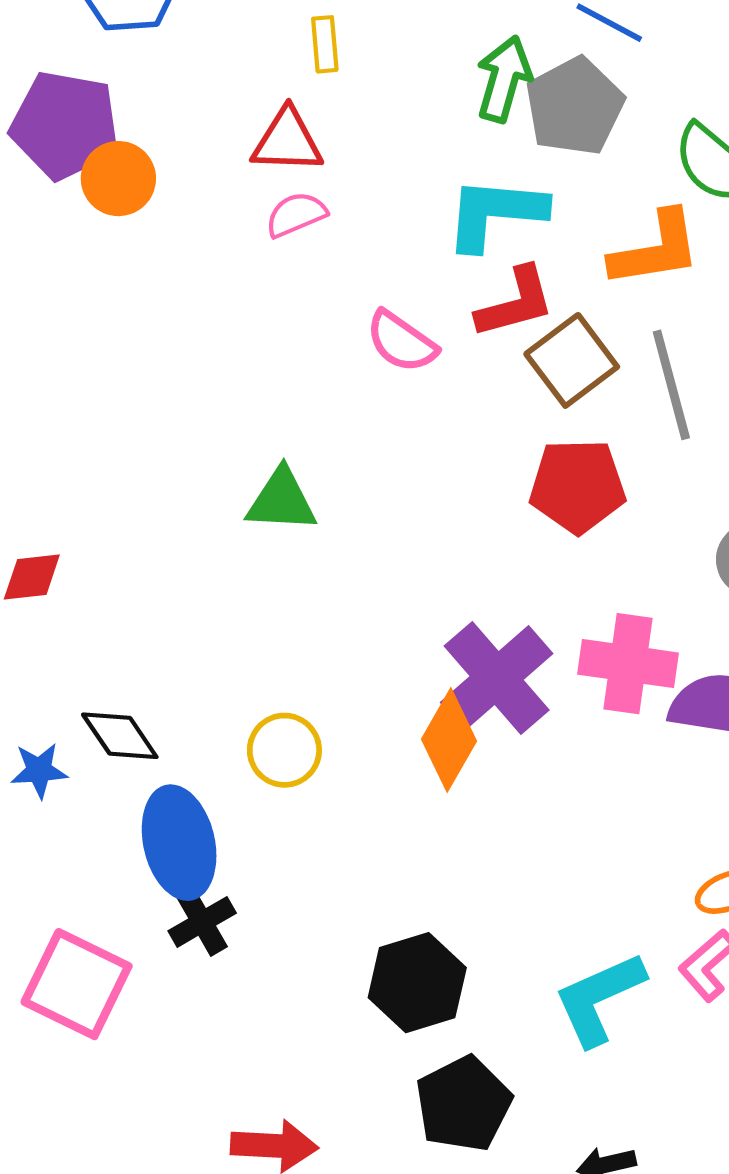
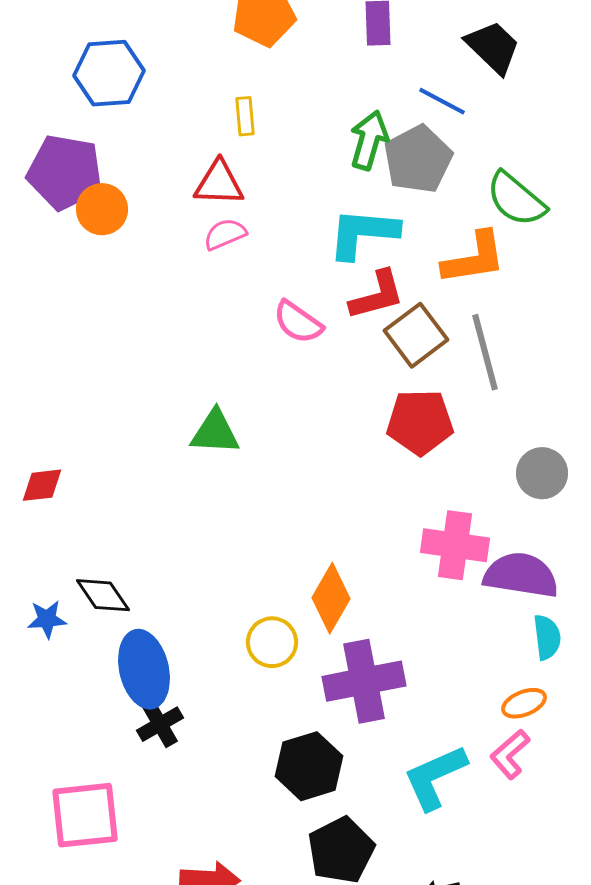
purple cross: (497, 678) -> (364, 681), moved, turned 30
yellow circle: (284, 750) -> (272, 642), moved
pink square: (77, 984) -> (85, 815), moved, turned -32

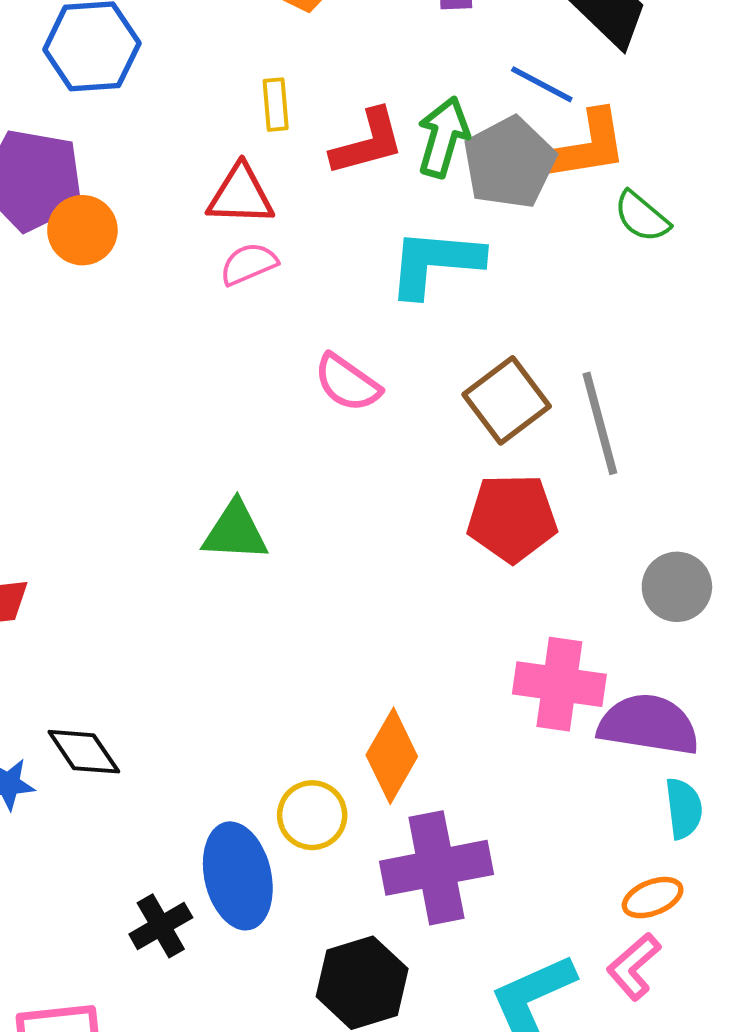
green semicircle: (516, 199) -> (642, 217), size x0.7
orange L-shape: (474, 258) -> (585, 146), moved
red L-shape: (377, 295) -> (368, 142), moved
blue ellipse: (144, 669) -> (238, 876), moved

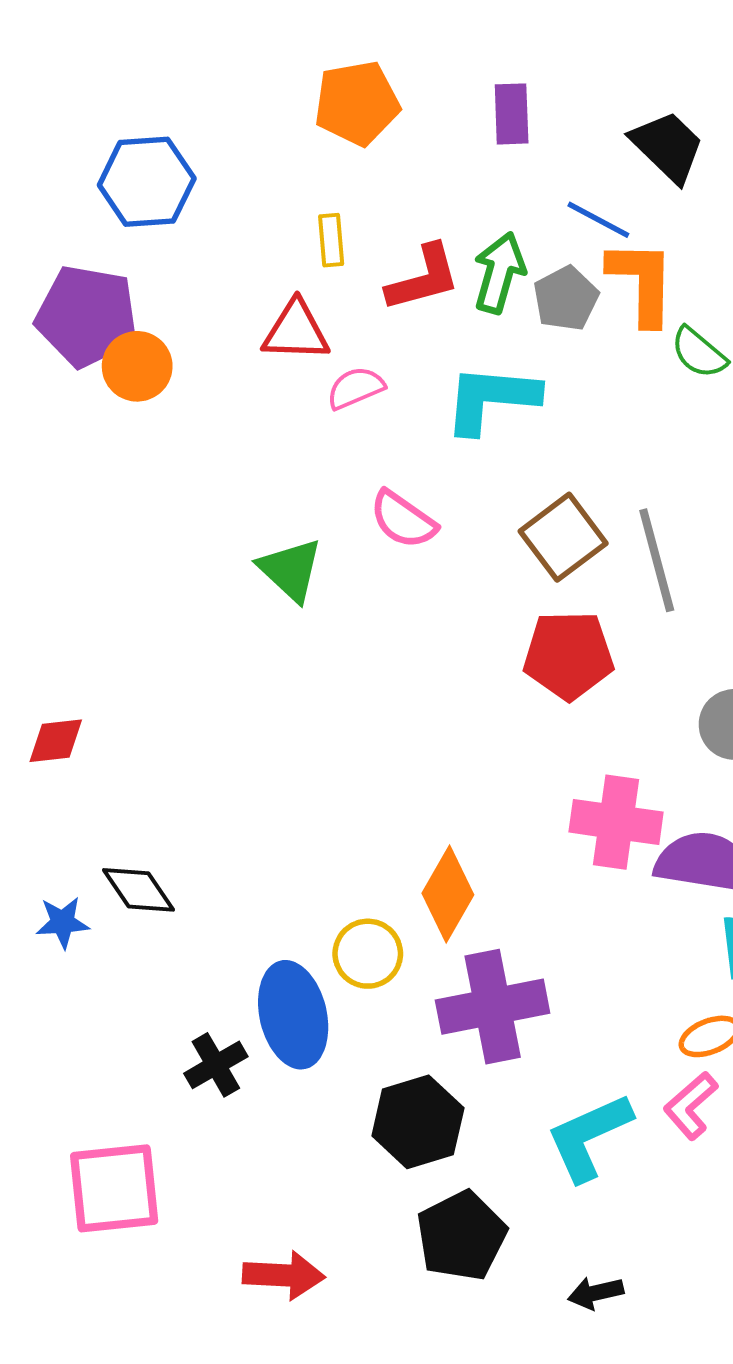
orange L-shape: (585, 146) -> (642, 282), turned -80
gray pentagon: (509, 163) -> (566, 298), size x0.7
pink semicircle: (249, 264) -> (356, 388), moved
green triangle: (235, 531) -> (290, 570), moved, turned 40

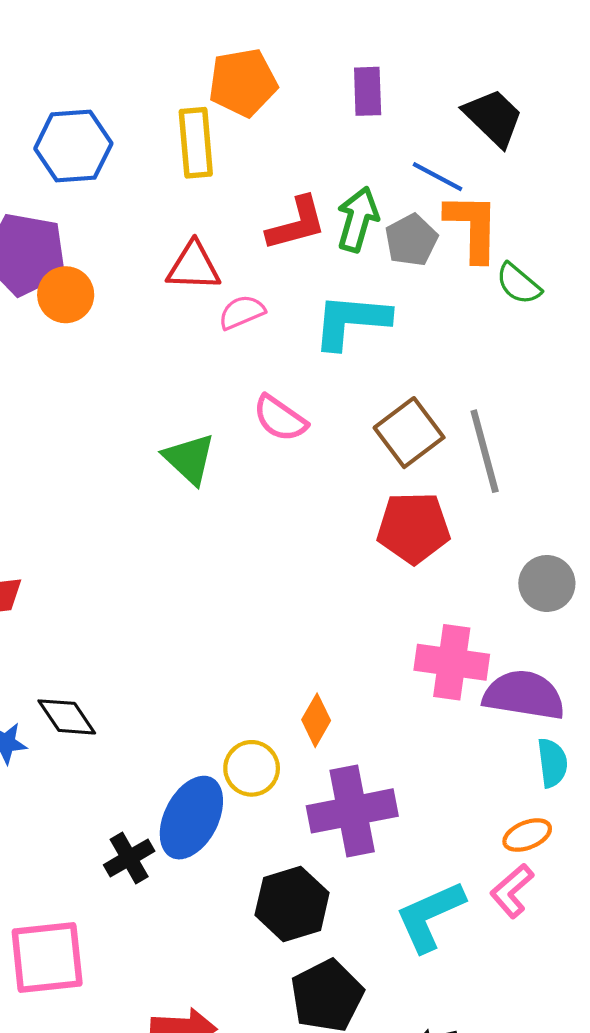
yellow rectangle: (331, 240) -> (196, 143), moved, size x1.6
orange diamond: (448, 894) -> (316, 720), size x0.7
blue ellipse: (293, 1015) -> (191, 818), turned 40

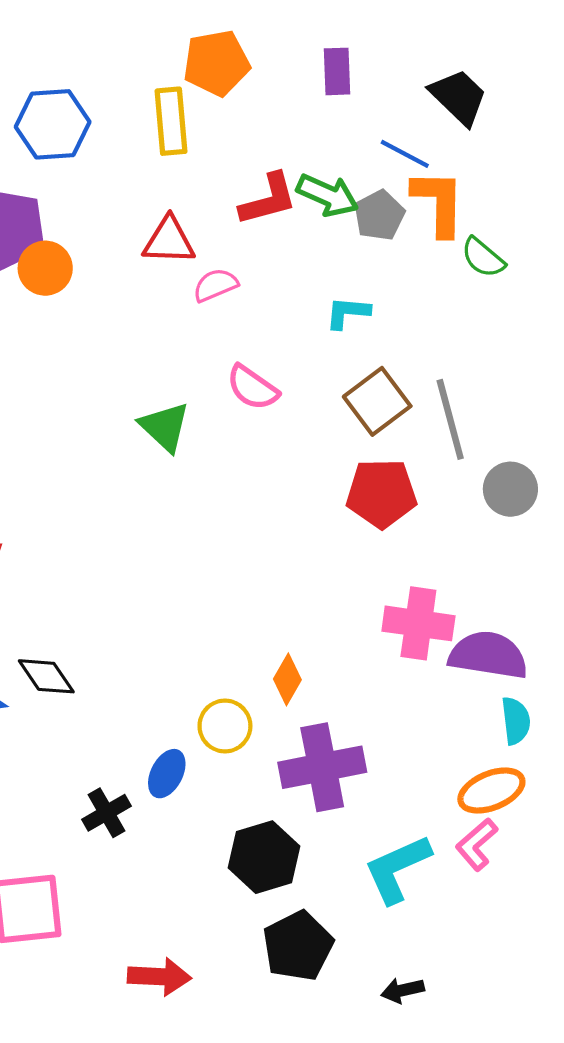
green arrow: (358, 219) -> (328, 195), turned 98
cyan L-shape: (351, 321) -> (348, 313), moved, size x0.6
gray circle: (547, 583) -> (510, 489), moved
blue ellipse: (191, 818) -> (167, 774), size x0.6
orange ellipse: (527, 835) -> (491, 791), size x1.4

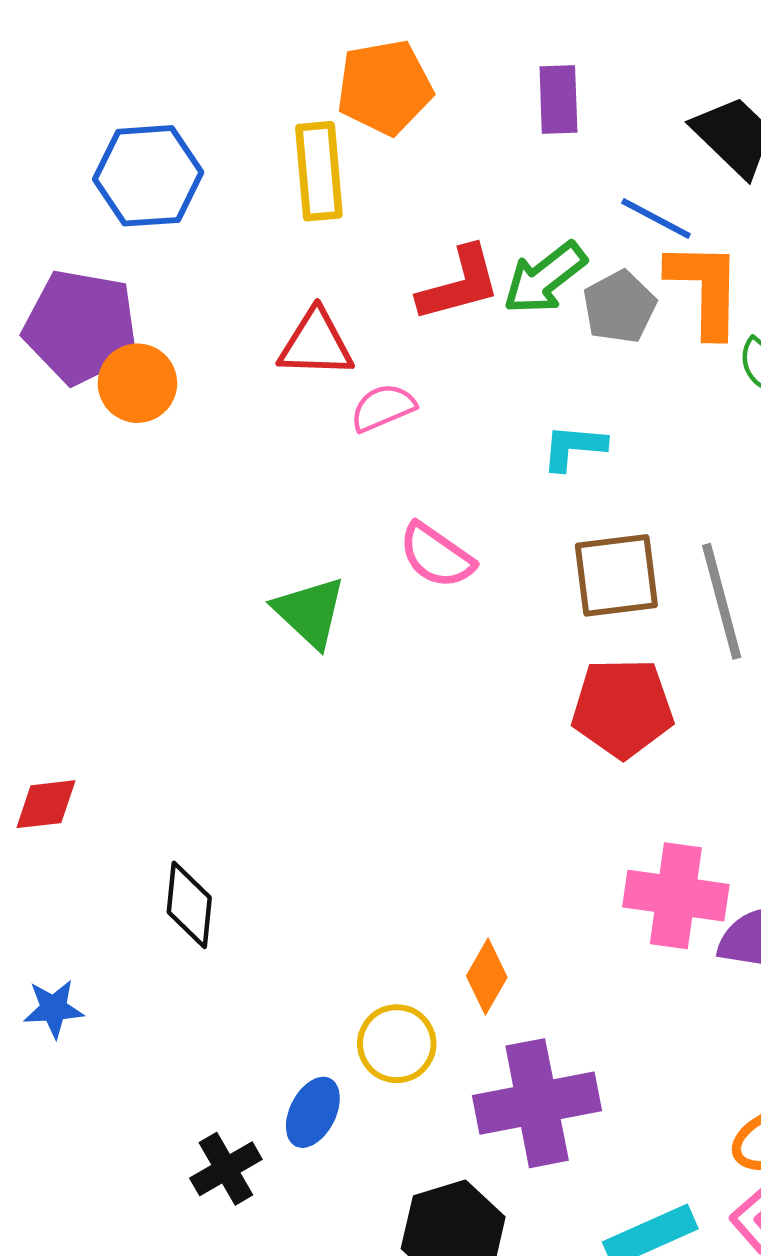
green arrow: (328, 195) -> (545, 278), turned 118
brown square: (377, 401) -> (616, 575), turned 30
black diamond: (46, 676) -> (189, 905), moved, turned 40

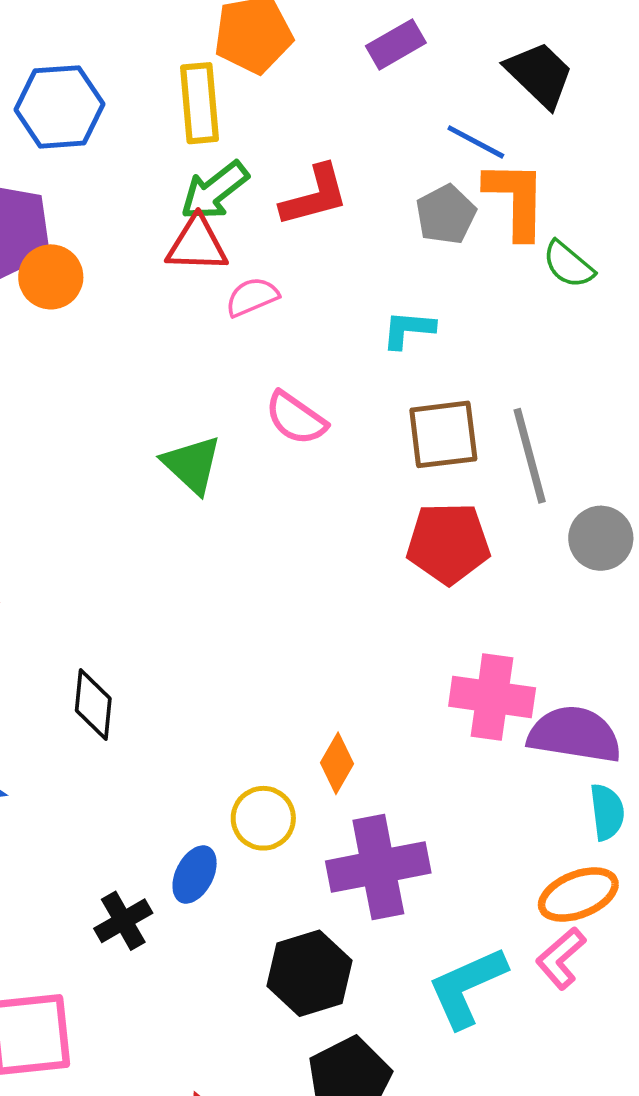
purple rectangle: (558, 99) -> (396, 44), turned 62
green arrow: (545, 278) -> (215, 191), moved

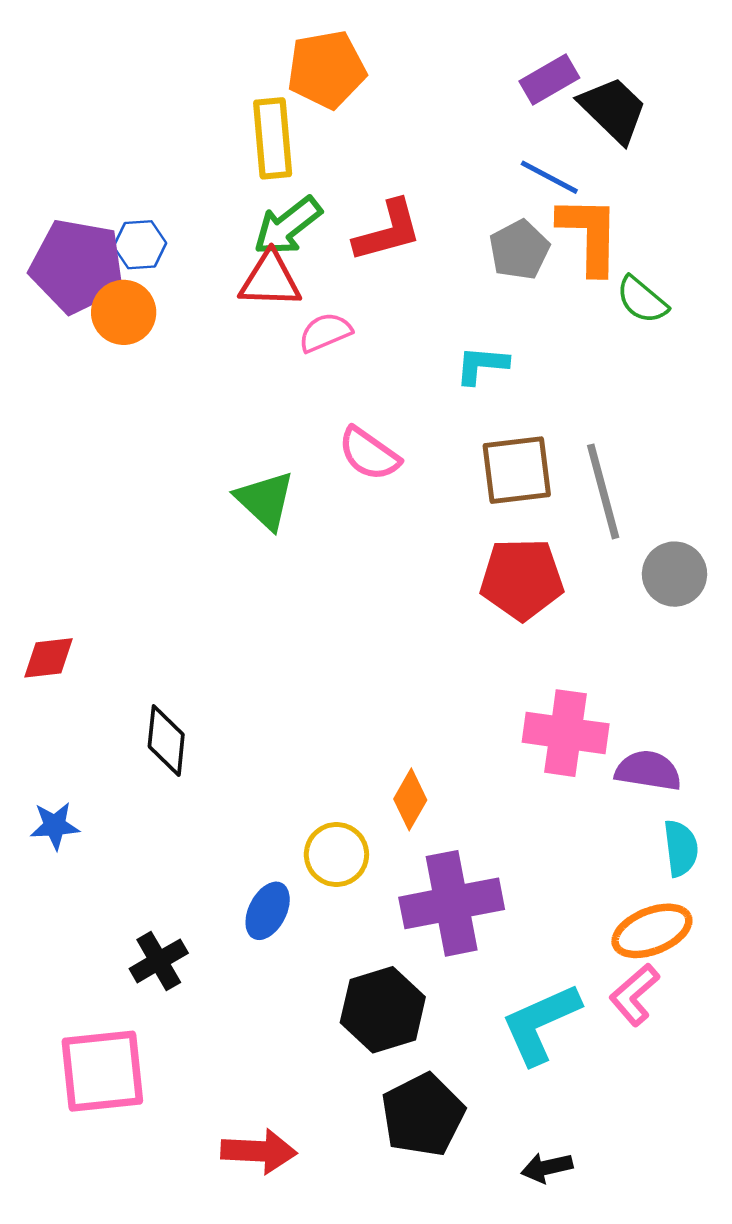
purple rectangle: (396, 44) -> (549, 80), moved
blue hexagon: (60, 107) -> (140, 245), moved, size x0.6
purple semicircle: (575, 734) -> (648, 771), size x0.7
black cross: (123, 921) -> (159, 961), moved

